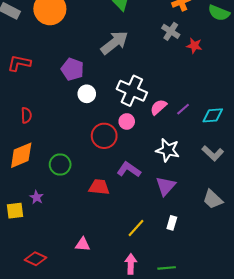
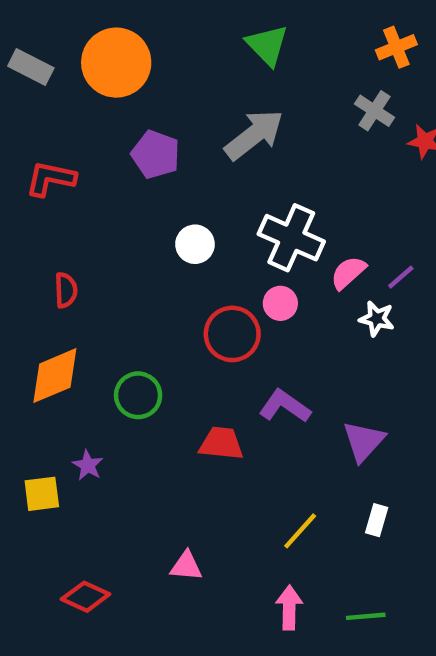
purple pentagon: (72, 69) -> (156, 154), moved
white star: (168, 150) -> (377, 319), moved, size x0.7

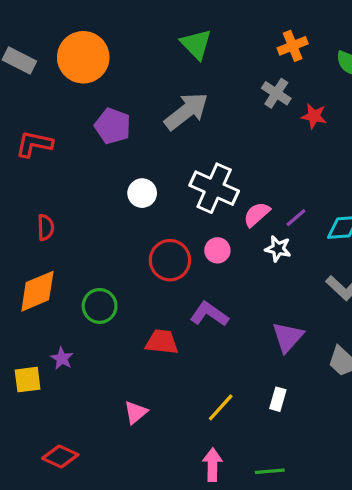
pink circle: (280, 303) -> (217, 250), moved
purple triangle: (364, 441) -> (288, 337), moved
pink triangle: (186, 566) -> (136, 412), moved, turned -45

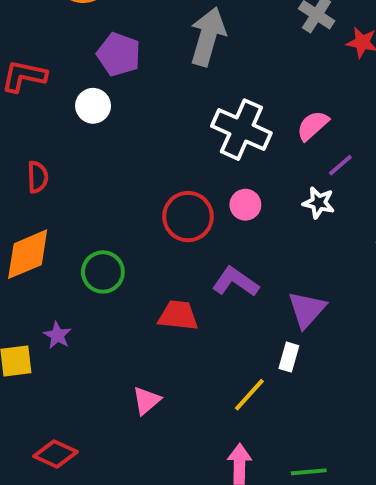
gray arrow: (186, 111) -> (208, 37), turned -36
white circle: (142, 193) -> (93, 106), moved
pink semicircle: (257, 214) -> (313, 126), moved
purple triangle: (288, 337) -> (307, 310), moved
white rectangle: (278, 399) -> (289, 357), moved

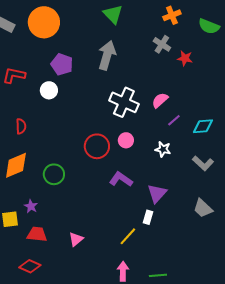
white star: (319, 203) -> (163, 149), moved
red trapezoid: (178, 316) -> (37, 234), moved

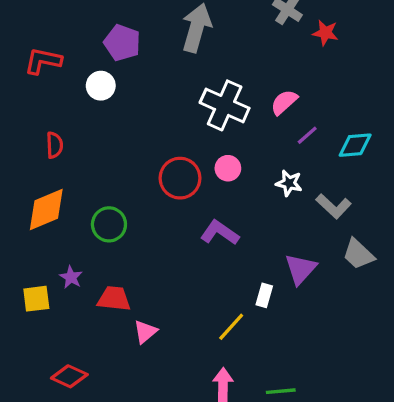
gray L-shape: (203, 163) -> (334, 206), moved
purple triangle: (157, 193) -> (301, 269), moved
gray trapezoid: (203, 208) -> (358, 254), moved
red trapezoid: (37, 234) -> (114, 299), moved

